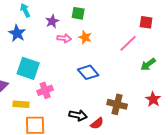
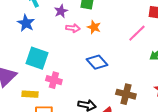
pink cross: (45, 90) -> (54, 80), turned 35

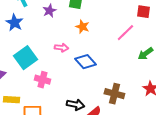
pink arrow: (73, 28) -> (61, 48), moved
cyan square: (37, 58) -> (25, 58), turned 35
yellow rectangle: (30, 94) -> (11, 100), moved

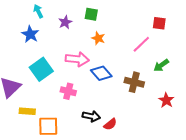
pink arrow: (61, 48) -> (77, 59), size x1.6
pink cross: (42, 80) -> (68, 91), moved
brown cross: (114, 94) -> (134, 82), moved

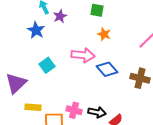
purple star: (65, 22) -> (60, 16), moved
cyan square: (41, 69) -> (47, 65), size x0.7
pink cross: (68, 91) -> (74, 110), moved

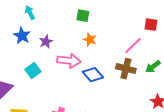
purple star: (60, 16) -> (46, 42), moved
brown cross: (140, 78) -> (126, 69), moved

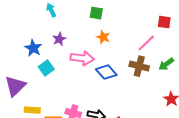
cyan arrow: (30, 13) -> (51, 10), moved
blue star: (22, 36) -> (33, 48), moved

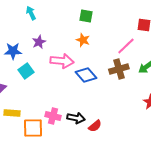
green square: (96, 13) -> (86, 16), moved
blue star: (33, 48) -> (13, 51), turned -30
brown cross: (139, 66) -> (119, 69), turned -30

